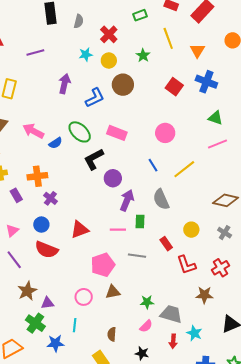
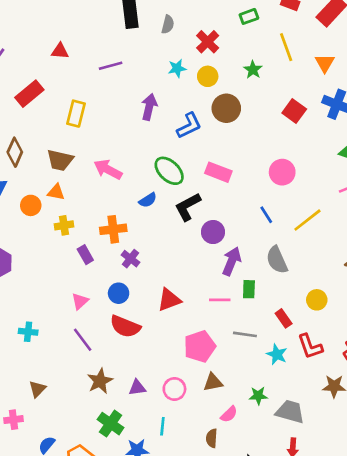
blue semicircle: (55, 143) -> (148, 200), moved
purple triangle: (47, 303) -> (137, 388), moved
pink semicircle: (146, 326) -> (229, 414), moved
cyan star: (194, 333) -> (277, 354), moved

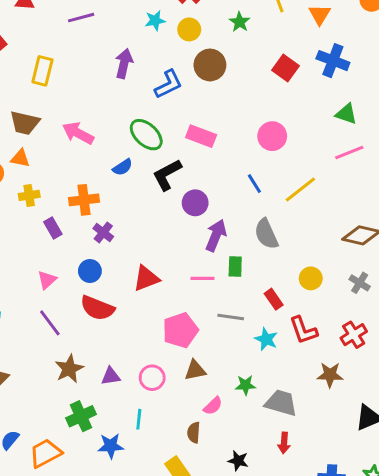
green cross: (111, 424) -> (81, 416), turned 30

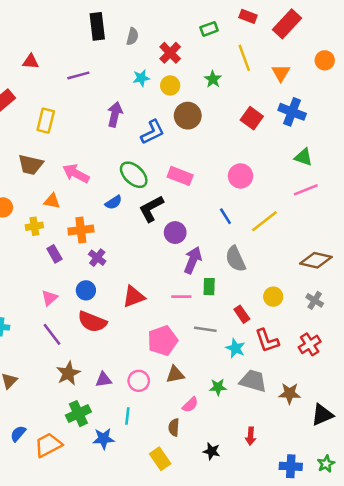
orange triangle: (20, 158) -> (52, 201), moved
brown star: (330, 375) -> (290, 393), moved
gray trapezoid: (281, 403) -> (253, 381), moved

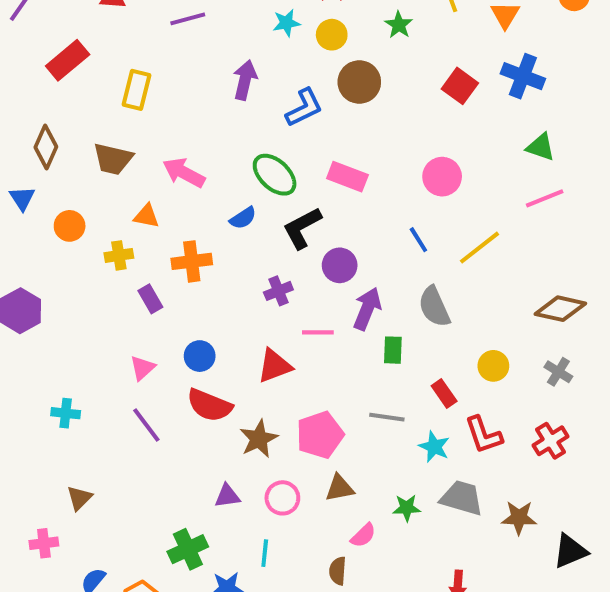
purple cross: (97, 258) -> (278, 291), moved, turned 30
pink line: (181, 297) -> (318, 332), moved
brown star: (68, 373) -> (259, 439), moved

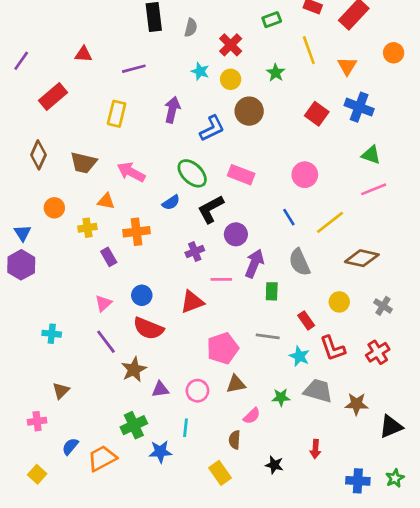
cyan star: (286, 23) -> (200, 71), turned 30
yellow rectangle: (137, 90) -> (117, 114), moved
blue triangle: (22, 198) -> (23, 233), moved
brown diamond: (560, 309) -> (362, 258), moved
brown star: (259, 439) -> (134, 370), moved

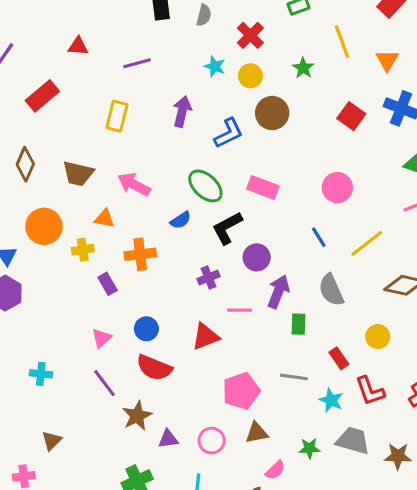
orange circle: (54, 208) -> (44, 226), size x1.5

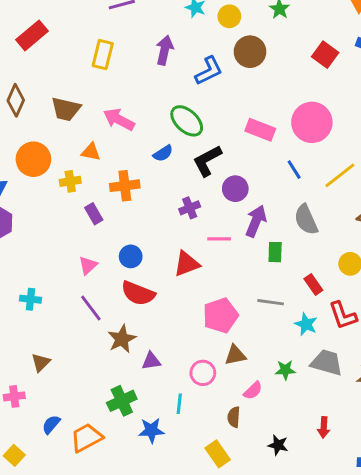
pink rectangle: (263, 188) -> (260, 130), moved
pink circle: (337, 188) -> (312, 122), size x1.4
pink circle: (212, 441) -> (203, 373), moved

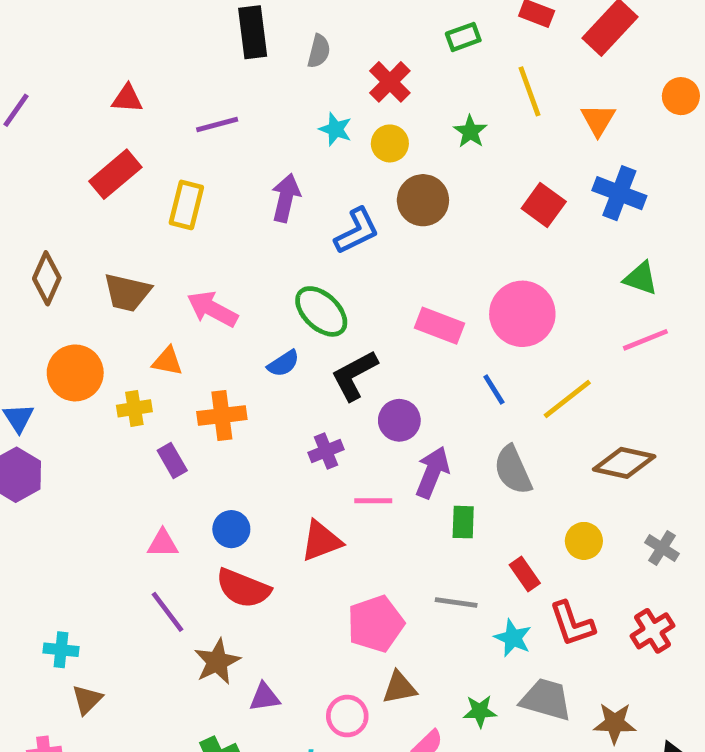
red rectangle: (32, 35) -> (115, 174), moved
pink triangle: (88, 265) -> (163, 543), turned 42
cyan cross: (30, 299) -> (61, 650), moved

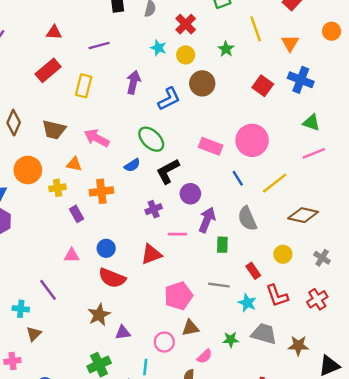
purple line: (167, 612) -> (48, 290), moved

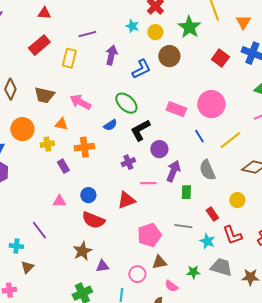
purple line: (99, 45) -> (87, 34), moved
green star: (226, 49) -> (189, 27), size x1.6
pink semicircle: (205, 356) -> (171, 286), turned 80

